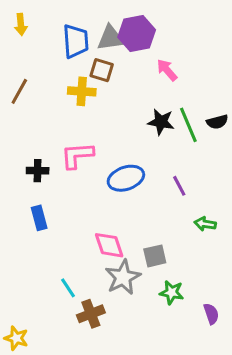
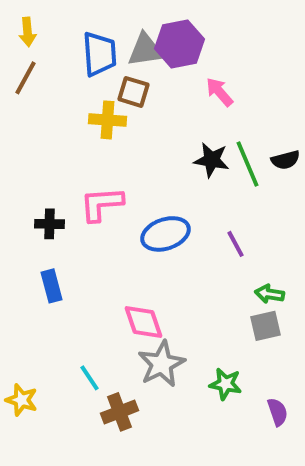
brown line: (19, 91) -> (26, 78), moved
gray square: (155, 256) -> (265, 326), moved
yellow star: (16, 338) -> (22, 400), moved

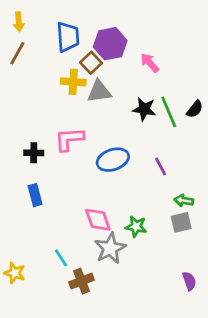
purple hexagon: (179, 44) -> (110, 44), moved
gray triangle: (146, 50) -> (99, 91), moved
brown square: (134, 92) -> (91, 63), turned 30
black semicircle: (285, 160) -> (195, 109), turned -36
green star: (225, 384) -> (136, 226), moved

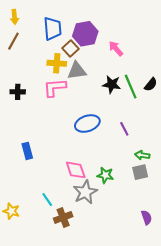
pink L-shape: (69, 139) -> (55, 88), moved
black cross: (34, 153) -> (18, 92), moved

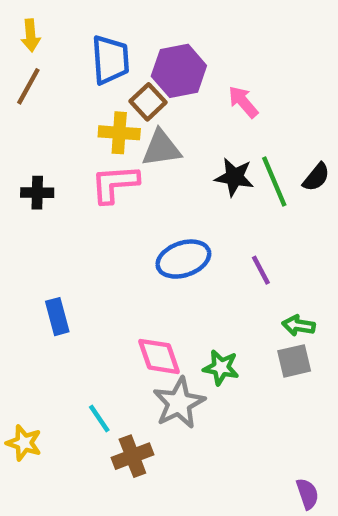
purple semicircle: (146, 217) -> (307, 494), moved

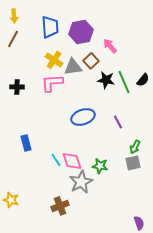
brown square: (148, 102) -> (91, 61), moved
yellow cross: (119, 133) -> (54, 60), turned 30
green arrow: (299, 325) -> (135, 147), turned -72
cyan line: (99, 418) -> (56, 160), moved

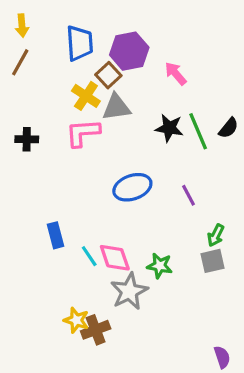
brown square: (91, 61) -> (108, 75), moved
blue rectangle: (26, 143) -> (56, 235), moved
yellow star: (11, 200) -> (76, 320), moved

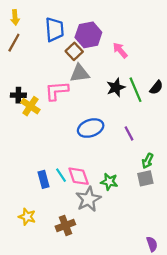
yellow cross: (86, 96) -> (30, 106), moved
black star: (169, 128) -> (116, 88), turned -30
blue rectangle: (56, 235) -> (44, 179), moved
yellow star: (76, 320) -> (27, 217), moved

